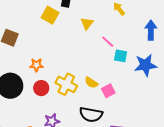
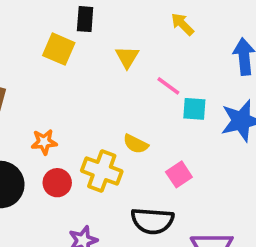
yellow semicircle: (91, 83) -> (136, 144), moved

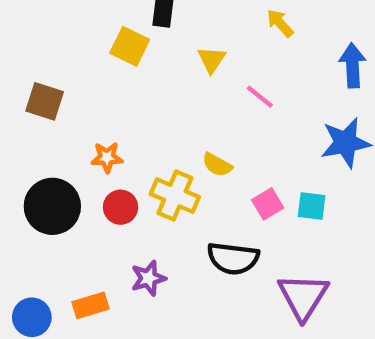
cyan square: (194, 109) -> (312, 206), moved

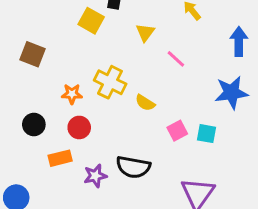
yellow cross: (175, 196) -> (110, 82), moved
black circle: (52, 206) -> (34, 124), size x0.6
black semicircle: (233, 258) -> (133, 167), moved
orange rectangle: (91, 305) -> (60, 158), moved

